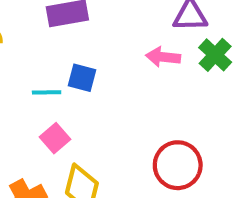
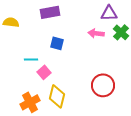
cyan line: (47, 92) -> (31, 59), moved

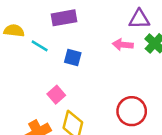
cyan line: (31, 59) -> (40, 46), moved, turned 32

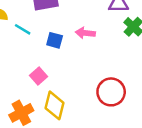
pink arrow: (123, 45) -> (85, 33), moved

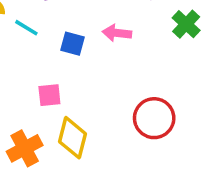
pink square: (39, 76) -> (49, 95), turned 35

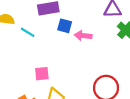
blue square: (73, 44) -> (65, 26), moved

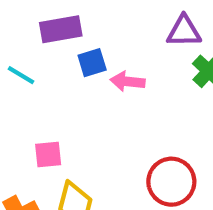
blue square: (65, 26) -> (92, 63), turned -32

